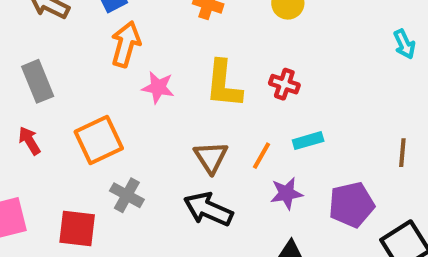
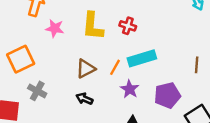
cyan rectangle: (308, 141) -> (142, 58), size x1.6
brown triangle: (211, 157) -> (86, 69), turned 36
purple star: (286, 193) -> (130, 89), turned -30
black arrow: (208, 209) -> (84, 99), size x0.6

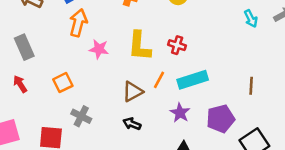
orange square: (21, 59) -> (63, 83), size x0.7
orange line: (115, 67) -> (159, 80), moved

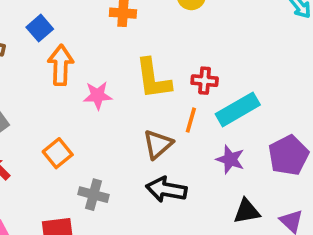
red cross: (177, 45) -> (205, 81), moved
black arrow: (132, 124) -> (166, 190), size x1.5

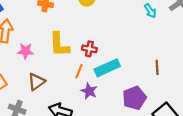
brown triangle: (158, 144) -> (36, 82), moved
purple star: (230, 159) -> (89, 91), moved

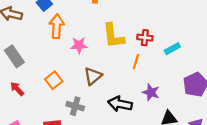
cyan rectangle: (107, 68) -> (172, 49), moved, size x0.6
purple star: (89, 91) -> (151, 92), moved

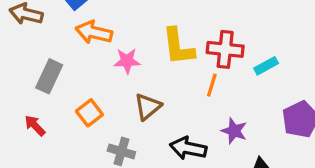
orange arrow: (57, 26) -> (94, 32), turned -80
red cross: (145, 38) -> (225, 49), size x1.5
gray rectangle: (14, 56) -> (49, 76), moved, turned 60

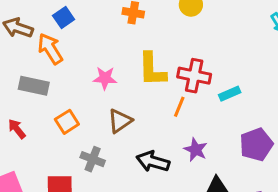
orange arrow: (94, 32) -> (50, 49), moved, turned 40
gray rectangle: (49, 76) -> (34, 86), turned 72

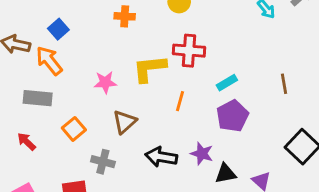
yellow L-shape: (152, 69) -> (149, 68), turned 93
red cross: (194, 76) -> (189, 51), moved
purple pentagon: (256, 145) -> (232, 116), moved
purple star: (196, 150) -> (202, 154), moved

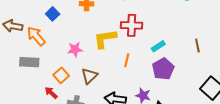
blue square: (58, 29) -> (53, 14), moved
orange square: (74, 129) -> (61, 75), moved
red arrow: (27, 142) -> (51, 93), moved

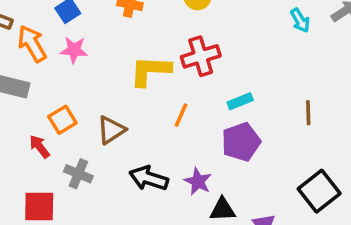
red cross: (132, 25) -> (201, 56), turned -30
pink star: (75, 49) -> (74, 50), moved

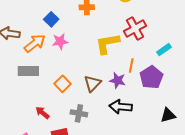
orange arrow: (32, 44) -> (35, 43), turned 95
purple pentagon: (241, 142) -> (151, 77), moved
red arrow: (40, 147) -> (42, 113), moved
purple star: (198, 181) -> (118, 80), moved

